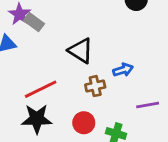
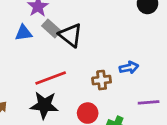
gray rectangle: (34, 22) -> (51, 28), moved
black triangle: (81, 51) -> (71, 35), moved

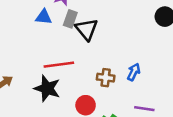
gray rectangle: (51, 28) -> (70, 19), turned 54
blue arrow: (129, 68) -> (134, 72), turned -66

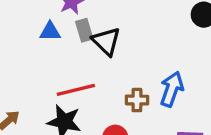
gray rectangle: (70, 19) -> (84, 30), turned -30
blue arrow: (134, 72) -> (172, 89), size x1.5

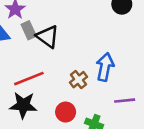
brown cross: (137, 100) -> (79, 80), turned -30

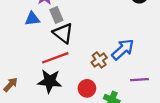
black triangle: (48, 37) -> (63, 33), moved
blue arrow: (105, 67) -> (123, 49), turned 35

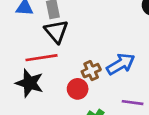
red circle: (87, 88) -> (78, 89), moved

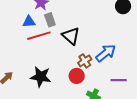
black triangle: (56, 31) -> (71, 36), moved
red line: (42, 58) -> (39, 36), moved

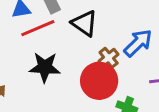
red circle: (77, 76) -> (99, 81), size x1.6
black star: (41, 77) -> (45, 67), moved

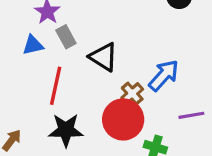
red line: (38, 28) -> (56, 86), moved, turned -52
black star: (45, 67) -> (66, 130), moved

